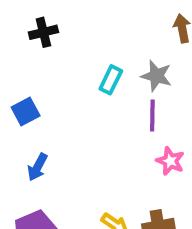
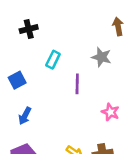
cyan rectangle: (111, 80) -> (53, 60), moved
purple line: (152, 116) -> (77, 84), moved

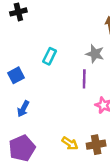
black cross: (29, 29) -> (18, 12), moved
purple line: (77, 84) -> (84, 79), moved

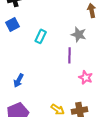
blue square: (16, 75) -> (13, 24), moved

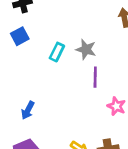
gray star: (79, 34) -> (86, 49), moved

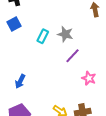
purple line: (95, 77) -> (72, 56), turned 42

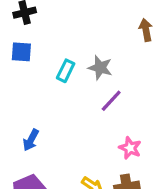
blue square: (14, 24) -> (21, 52), turned 32
pink star: (89, 78) -> (130, 148), moved

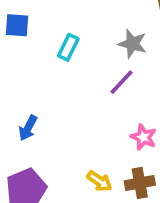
gray star: (100, 68) -> (132, 44), moved

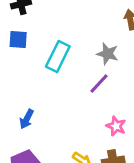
cyan rectangle: (68, 47) -> (58, 57), size x1.5

